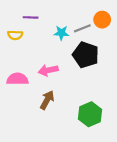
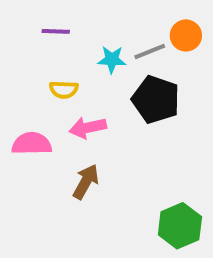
yellow semicircle: (15, 35) -> (64, 90), moved
green hexagon: (90, 114) -> (180, 226), moved

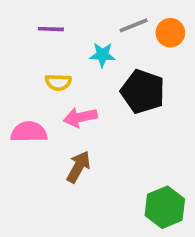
gray line: (150, 52) -> (134, 25), moved

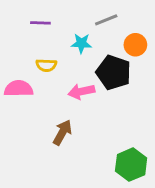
orange circle: (170, 33) -> (135, 45), moved
pink arrow: (80, 117) -> (81, 92), moved
pink semicircle: (29, 132) -> (19, 89), moved

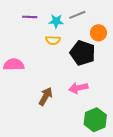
cyan star: (81, 43) -> (56, 21), moved
yellow semicircle: (46, 65) -> (53, 40), moved
pink arrow: (81, 92) -> (78, 88), moved

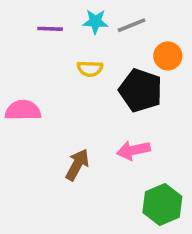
cyan star: (56, 21) -> (95, 22), moved

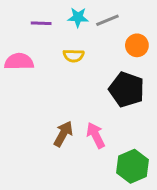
black pentagon: (141, 90) -> (127, 90), moved
pink semicircle: (23, 110) -> (19, 62), moved
pink arrow: (133, 150) -> (96, 135), moved, turned 75

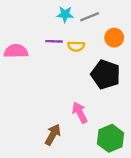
purple line: (41, 23) -> (54, 41), moved
yellow semicircle: (74, 56) -> (76, 46), moved
brown arrow: (63, 134) -> (53, 135), moved

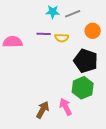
pink arrow: (80, 113) -> (66, 107), moved
green hexagon: (111, 138) -> (83, 88), moved

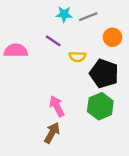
purple line: (44, 34) -> (53, 41), turned 32
yellow semicircle: (62, 38) -> (77, 57), moved
pink arrow: (66, 107) -> (57, 106), moved

